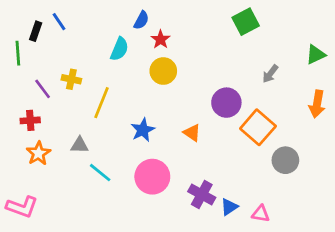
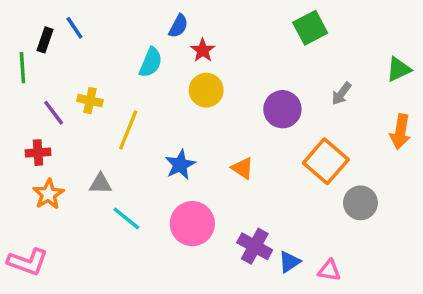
purple circle: (226, 103) -> (282, 109), moved

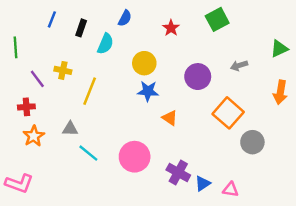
blue line: (74, 28) -> (52, 19), turned 56
black rectangle: (45, 40) -> (81, 28), moved
red star: (203, 50) -> (171, 28), moved
gray arrow: (341, 94) -> (239, 66), turned 35
blue star: (180, 165) -> (148, 91), moved, turned 30

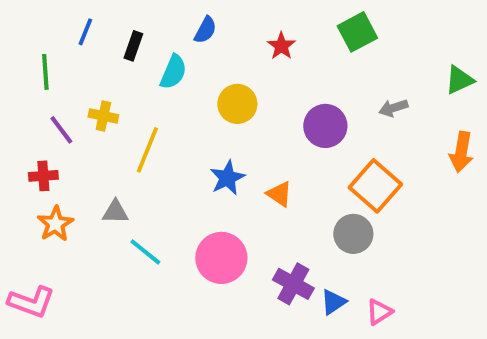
green line: (15, 47) -> (45, 72), moved
blue star: (148, 91) -> (227, 178), moved, turned -30
gray circle: (252, 142) -> (353, 234), moved
pink triangle: (231, 190) -> (379, 312), turned -42

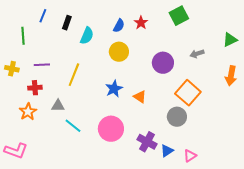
blue semicircle: (205, 30) -> (119, 26), moved
yellow cross: (103, 116) -> (12, 69), moved
purple line: (61, 130) -> (42, 65), moved, turned -56
red cross: (43, 176) -> (35, 88), moved

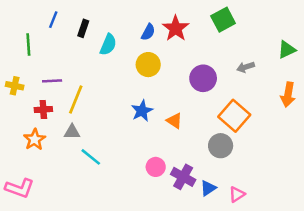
red star: (141, 23) -> (176, 28), size x1.5
yellow line: (74, 75) -> (76, 100), moved
pink circle: (111, 129) -> (156, 167), moved, size x0.6

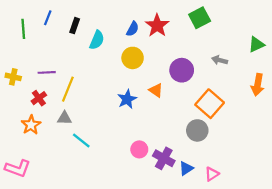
green line: (28, 45) -> (23, 29), moved
gray arrow: (246, 67) -> (220, 60), turned 32
red cross: (43, 110) -> (39, 98), turned -32
orange triangle: (174, 121) -> (156, 90), moved

